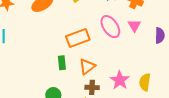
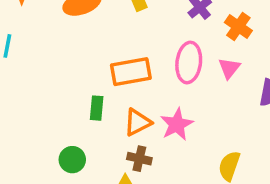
pink ellipse: (110, 27) -> (189, 63), turned 30
pink star: (120, 80) -> (177, 124), moved

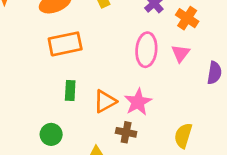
orange rectangle: (131, 72) -> (65, 44), moved
brown cross: (139, 159) -> (126, 132), moved

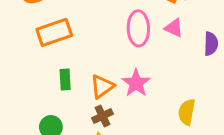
pink triangle: (180, 53) -> (174, 28), turned -36
brown cross: (126, 132) -> (102, 116), moved, turned -30

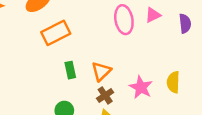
pink triangle: (174, 28) -> (153, 15), turned -42
pink star: (136, 83) -> (141, 87), moved

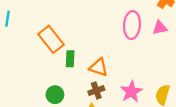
orange rectangle: (56, 33) -> (51, 39), moved, turned 64
orange triangle: (101, 71) -> (99, 67), turned 48

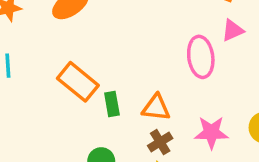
pink ellipse: (132, 25) -> (201, 57), moved
pink star: (131, 92) -> (211, 133), turned -30

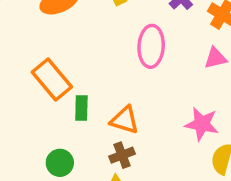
pink ellipse: (201, 57) -> (151, 46), moved
pink star: (211, 133) -> (202, 124), moved

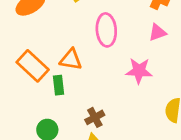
orange triangle: (125, 120) -> (71, 60), moved
pink star: (202, 124) -> (139, 71), moved

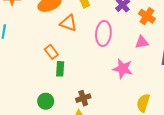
orange triangle: (71, 60) -> (69, 23), moved
orange rectangle: (33, 66) -> (51, 52), moved, size x0.6

